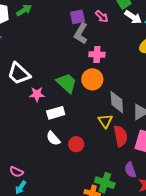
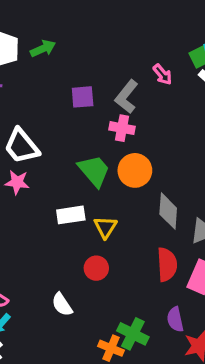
purple square: (77, 17) -> (83, 97), moved
pink cross: (97, 54) -> (122, 128), moved
pink star: (37, 94) -> (17, 182), moved
yellow triangle: (105, 121) -> (105, 227), moved
white semicircle: (53, 138) -> (62, 305), moved

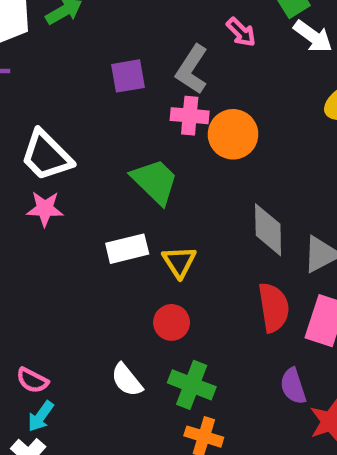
orange circle: (135, 170) -> (233, 134), moved
green cross: (133, 334) -> (192, 385), moved

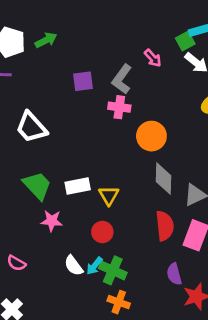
orange circle: (233, 134) -> (151, 136), moved
green trapezoid: (155, 181) -> (37, 185), moved
pink star: (45, 209) -> (52, 221), moved
cyan arrow: (41, 416) -> (94, 266), moved

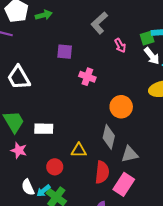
gray L-shape: (122, 79) -> (99, 23), moved
orange circle: (151, 136) -> (121, 107), moved
yellow triangle: (109, 195) -> (79, 150), moved, turned 49

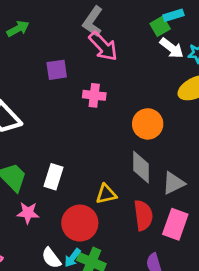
pink arrow: (120, 46) -> (103, 46), moved, size x1.6
white rectangle: (44, 129) -> (54, 177), turned -60
red circle: (55, 167) -> (80, 223), size x1.6

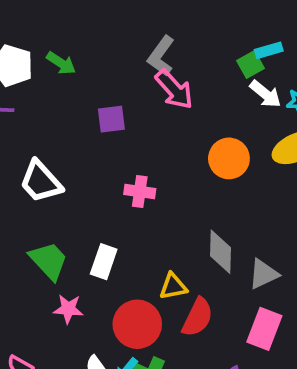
green arrow: (18, 29) -> (61, 63), turned 60
pink cross: (94, 95) -> (140, 192), moved
orange circle: (148, 124) -> (229, 158), moved
red semicircle: (143, 215) -> (198, 317), moved, turned 32

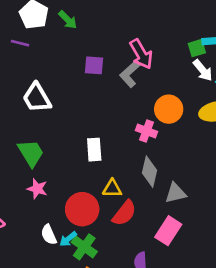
gray L-shape: (161, 56) -> (130, 74), moved
pink cross: (140, 192) -> (147, 131), moved
white rectangle: (104, 262) -> (94, 150), moved, turned -35

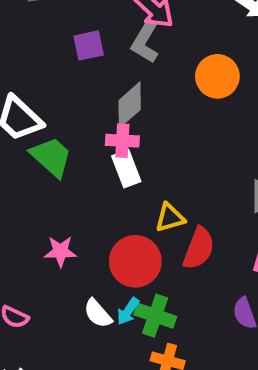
pink cross: (147, 131) -> (122, 141), moved
green trapezoid: (31, 153) -> (51, 157), moved
gray diamond: (150, 172) -> (130, 105), moved, turned 52

